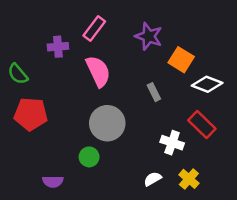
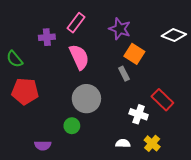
orange square: (181, 60) -> (134, 54), moved
white diamond: (207, 84) -> (174, 35), moved
white semicircle: (153, 179) -> (123, 143), turned 32

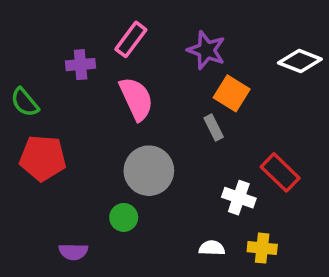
yellow cross: (152, 143) -> (262, 248), turned -35

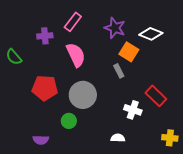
white diamond: (300, 61) -> (151, 34), moved
red pentagon: (43, 158) -> (45, 88), moved
yellow cross: (262, 248) -> (170, 138), moved

